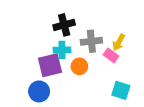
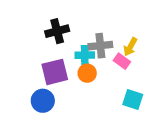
black cross: (64, 25) -> (57, 31), moved
cyan cross: (62, 50) -> (85, 55), moved

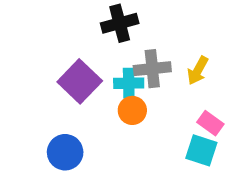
black cross: (57, 31) -> (120, 23), moved
pink rectangle: (122, 61) -> (210, 123), moved
purple square: (55, 72) -> (80, 81), moved, turned -32

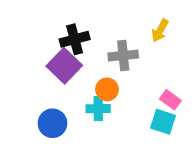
black cross: (120, 23) -> (75, 39), moved
yellow arrow: (198, 70) -> (160, 30), moved
cyan cross: (129, 83) -> (98, 109), moved

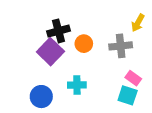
yellow arrow: (160, 30) -> (138, 23), moved
gray cross: (123, 55) -> (121, 46), moved
orange circle: (107, 89) -> (84, 44), moved

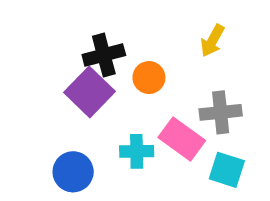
yellow arrow: (138, 23) -> (212, 41), moved
gray cross: (121, 46) -> (221, 112), moved
pink rectangle: (133, 78) -> (182, 139), moved, size x1.5

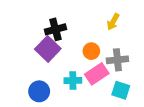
orange circle: (149, 78) -> (91, 51), moved
pink rectangle: (182, 139) -> (97, 74), turned -70

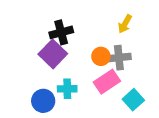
gray cross: (117, 60) -> (119, 58), moved
cyan cross: (73, 80) -> (67, 89), moved
cyan square: (121, 90) -> (133, 100), turned 30

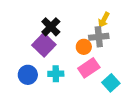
black cross: (61, 32) -> (51, 27), turned -30
gray cross: (119, 58) -> (99, 37), moved
blue circle: (43, 101) -> (28, 75), moved

